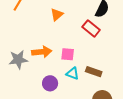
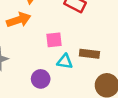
orange arrow: (42, 52) -> (19, 20), moved

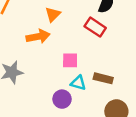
purple circle: (41, 79) -> (62, 99), moved

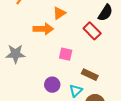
cyan triangle: (78, 83) -> (76, 91), moved, turned 48

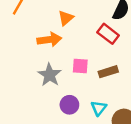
gray star: (15, 54) -> (50, 75), moved, turned -30
brown rectangle: (90, 75) -> (108, 72), moved, turned -35

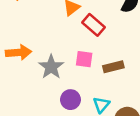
red rectangle: (108, 34) -> (93, 25), moved
orange arrow: (49, 39) -> (19, 52), moved

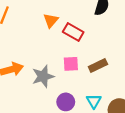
gray star: (51, 67) -> (43, 76), turned 30

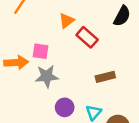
pink square: (71, 64) -> (40, 51), moved

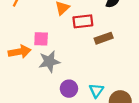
red rectangle: (87, 37) -> (83, 21), turned -42
brown rectangle: (105, 77) -> (104, 38), moved

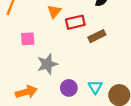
pink square: (41, 39) -> (28, 39), moved
orange arrow: (20, 52) -> (26, 92), moved

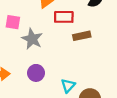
gray star: (47, 64) -> (32, 39), moved, turned 30
purple circle: (69, 88) -> (36, 73), moved

